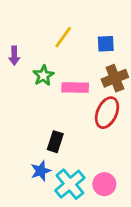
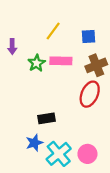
pink rectangle: (75, 87) -> (61, 61), moved
black rectangle: (55, 142) -> (46, 118), turned 63

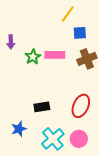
yellow line: (53, 31) -> (68, 14), moved
red ellipse: (90, 94) -> (81, 106), moved
blue star: (34, 143) -> (19, 129), moved

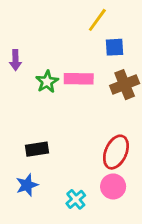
black rectangle: (42, 107) -> (37, 149), moved
cyan cross: (53, 139) -> (76, 199), size x0.6
pink circle: (79, 139) -> (113, 186), moved

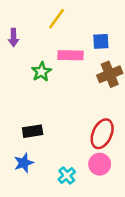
yellow line: (97, 20) -> (57, 19), moved
purple arrow: (15, 60) -> (14, 38), moved
pink rectangle: (79, 79) -> (70, 55), moved

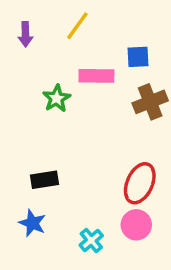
purple arrow: (14, 38) -> (25, 34), moved
blue star: (24, 163) -> (32, 223), turned -30

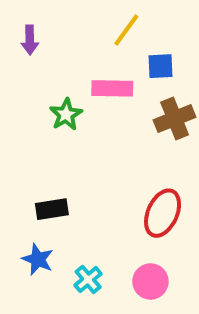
yellow line: (77, 26) -> (126, 30), moved
pink circle: (136, 225) -> (150, 281), moved
cyan cross: (91, 240) -> (88, 279), moved

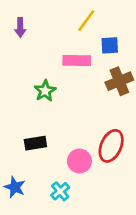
green star: (66, 114) -> (45, 91), moved
blue star: (38, 259) -> (15, 187), moved
pink circle: (150, 281) -> (79, 161), moved

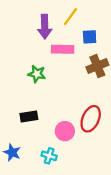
purple arrow: (20, 27) -> (45, 27), moved, size x1.5
green star: (45, 91) -> (37, 74), turned -30
cyan cross: (60, 191) -> (49, 156), turned -32

